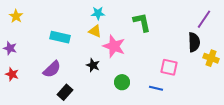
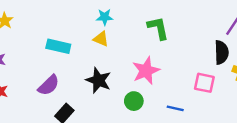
pink star: (114, 46) -> (146, 71), moved, turned 30
black star: (93, 65) -> (98, 80), size x1.5
pink square: (169, 67) -> (204, 83), moved

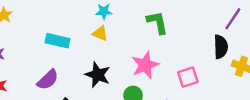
pink square: (204, 83) -> (188, 77), moved, turned -30

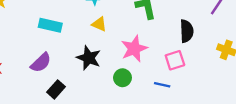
yellow triangle: (100, 33) -> (99, 24), moved
black semicircle: (221, 47) -> (187, 31), moved

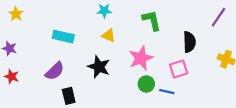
green circle: (122, 78) -> (146, 84), moved
black rectangle: (56, 89) -> (69, 96), turned -56

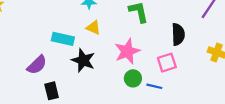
cyan rectangle: (63, 37) -> (63, 39), moved

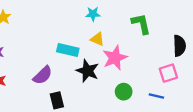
pink star: (127, 51) -> (115, 58), moved
green circle: (133, 78) -> (124, 92), moved

